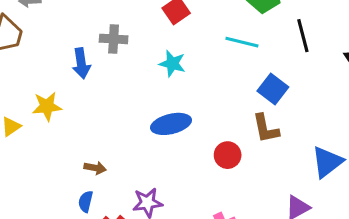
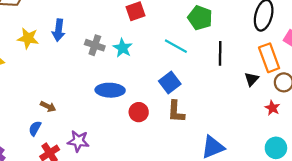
gray cross: (114, 39) -> (95, 45), moved
blue square: (273, 89) -> (170, 83), moved
yellow star: (47, 106) -> (28, 38), moved
red circle: (228, 155) -> (139, 112), moved

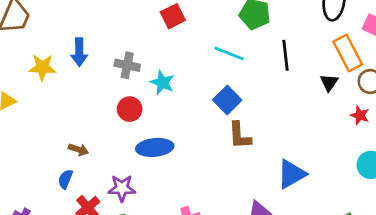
cyan star: (123, 48) -> (162, 83), moved
blue ellipse: (110, 90) -> (155, 147), moved
red circle: (139, 112) -> (130, 109), moved

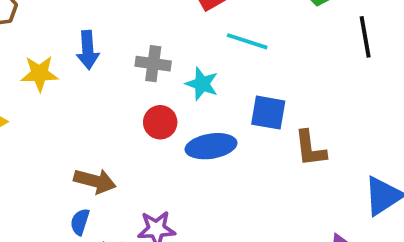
cyan line: (229, 53) -> (247, 41), moved
blue square: (227, 100) -> (268, 113), moved, turned -32
blue ellipse: (155, 147) -> (211, 146), moved
brown arrow: (78, 150) -> (95, 181), size x1.5

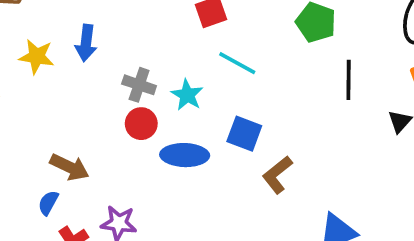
gray cross: (153, 64) -> (139, 85), moved
brown L-shape: (310, 148) -> (277, 175), turned 48

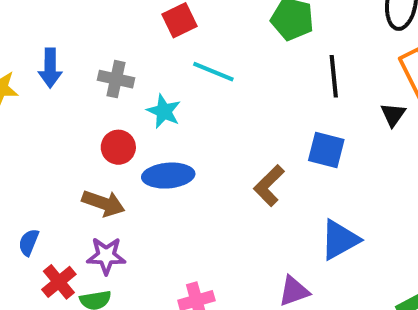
gray cross: (139, 85) -> (116, 79), moved
blue square: (244, 134) -> (326, 150), moved
brown arrow: (69, 167) -> (103, 203), moved

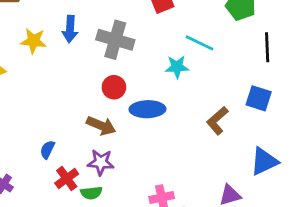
cyan line: (213, 72) -> (199, 43), moved
gray cross: (116, 79) -> (115, 40), size x1.5
cyan star: (164, 111) -> (177, 67), moved, turned -30

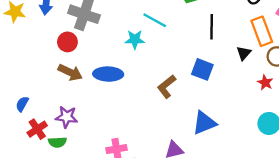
red circle: (114, 87) -> (67, 42), moved
brown arrow: (101, 126) -> (70, 72), moved

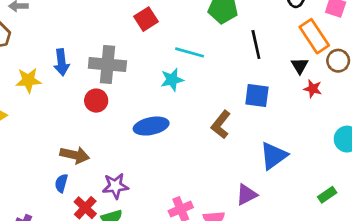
brown arrow: (70, 72) -> (75, 155), moved
red star: (265, 83) -> (313, 89), moved

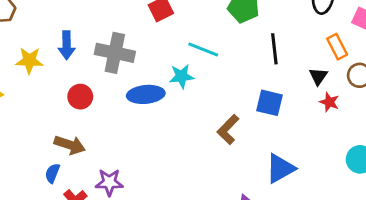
orange rectangle: (314, 36) -> (337, 47), size x0.7
red circle: (96, 101) -> (80, 97), moved
blue ellipse: (151, 126) -> (146, 94), moved

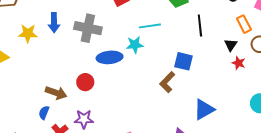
cyan line: (203, 49) -> (150, 26), turned -30
red circle: (80, 97) -> (85, 82), moved
blue square: (270, 103) -> (184, 61), moved

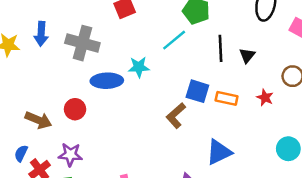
orange rectangle: (244, 24) -> (227, 98), moved, turned -54
cyan line: (150, 26) -> (174, 40), moved, turned -35
black triangle: (231, 45) -> (247, 55), moved
blue semicircle: (44, 113) -> (21, 153), moved

